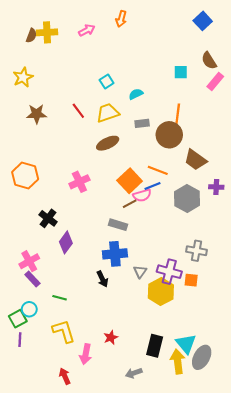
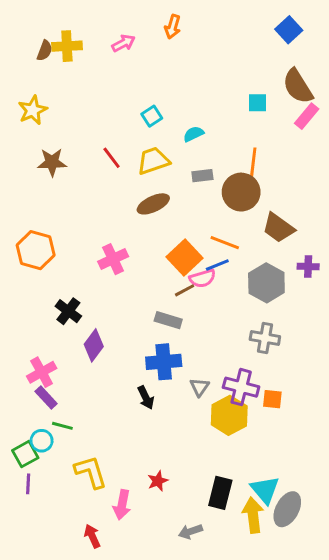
brown semicircle: (209, 61) -> (298, 86), size x1.4
gray cross: (196, 251) -> (265, 338), moved
green line: (60, 298) -> (62, 426), moved

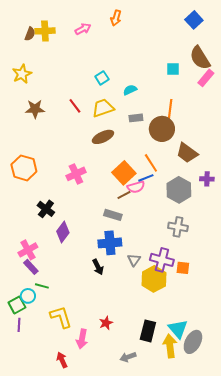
orange line: (225, 243) -> (151, 163), turned 36

